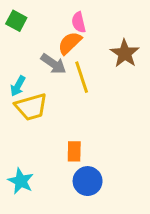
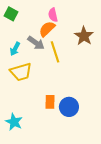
cyan arrow: (18, 86) -> (15, 49), moved
blue circle: (88, 181) -> (69, 107), moved

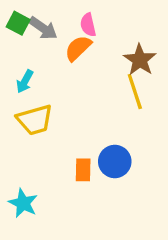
gray arrow: (36, 43) -> (43, 28), moved
yellow line: (55, 52) -> (135, 91), moved
blue circle: (69, 107) -> (115, 161), moved

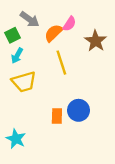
green square: (18, 23) -> (13, 35), moved, turned 35
pink semicircle: (88, 25) -> (69, 24), moved, turned -133
yellow line: (135, 91) -> (61, 63), moved

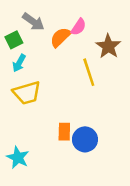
yellow line: (61, 63) -> (89, 72), moved
blue circle: (79, 110) -> (85, 139), moved

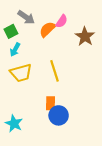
yellow line: (89, 72) -> (55, 71), moved
blue circle: (85, 139) -> (59, 115), moved

